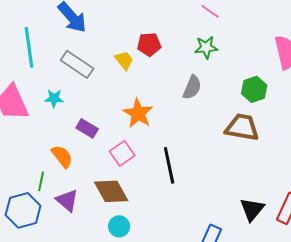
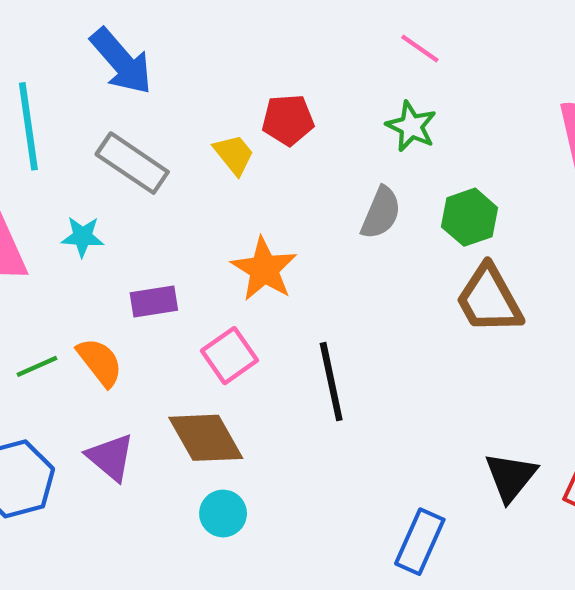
green star: (206, 47) -> (411, 126), turned 30
green hexagon: (254, 89) -> (470, 217), moved
brown trapezoid: (242, 127) -> (489, 299), turned -129
purple rectangle: (87, 128) -> (154, 302), turned -40
green line: (41, 181) -> (37, 366), moved, turned 54

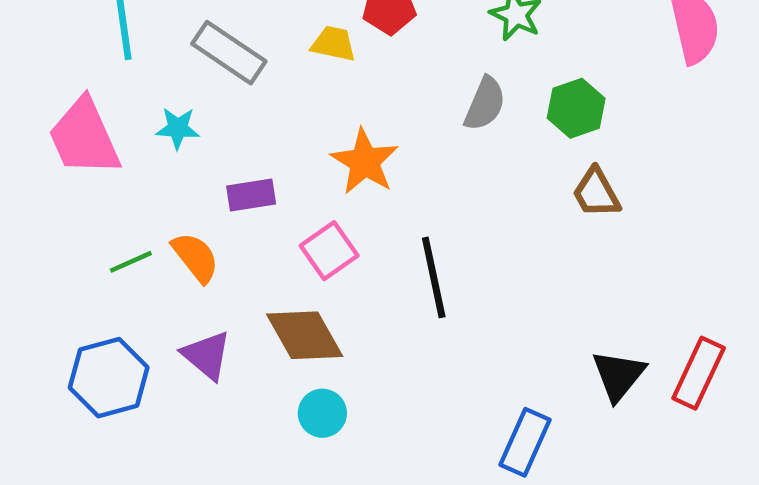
yellow trapezoid: (234, 154) -> (334, 44), turned -39
brown trapezoid: (489, 299) -> (596, 193), size x0.7

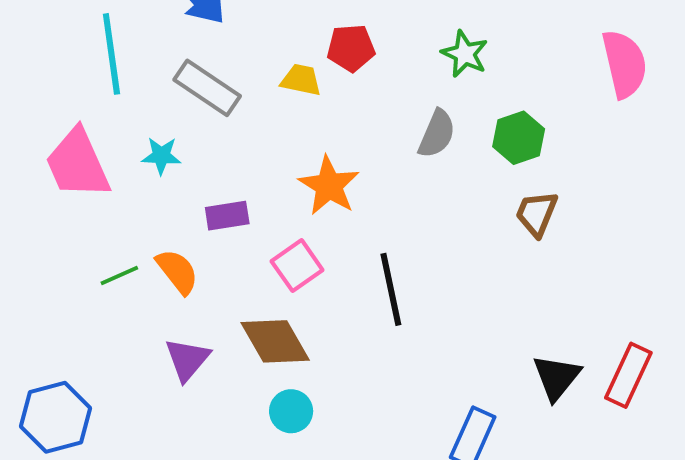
brown trapezoid: (596, 193) -> (537, 214), turned 51
purple triangle: (207, 355) -> (187, 359), turned 30
blue hexagon: (109, 378) -> (56, 417), moved

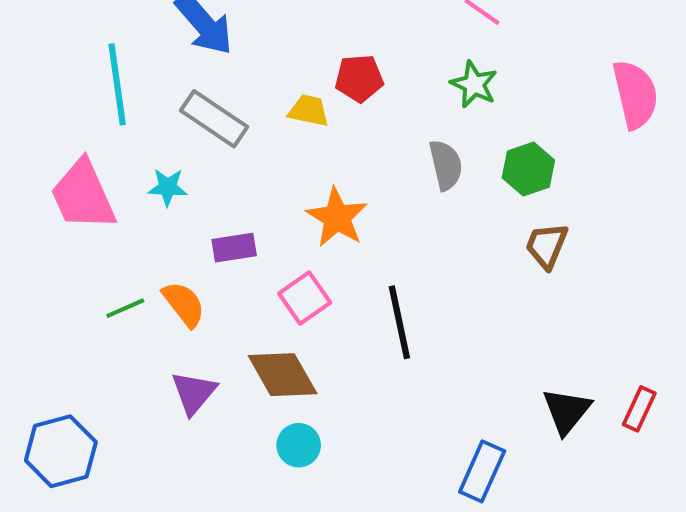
gray semicircle: (437, 134) -> (446, 165), turned -36
red rectangle: (628, 375) -> (639, 409), size x0.7

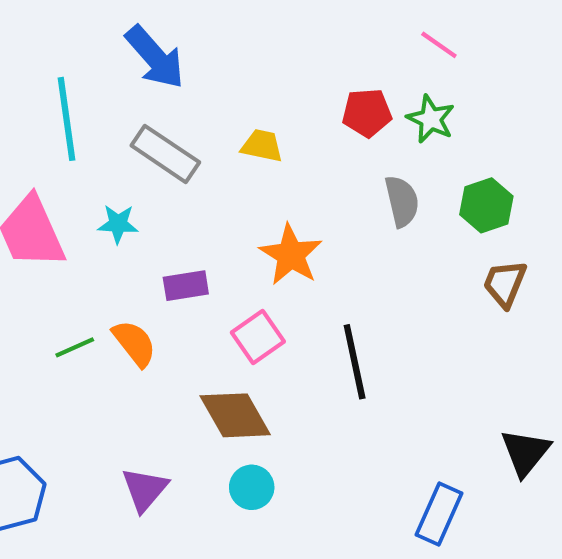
red pentagon: (359, 78) -> (367, 113), moved
purple triangle: (194, 393) -> (145, 489), moved

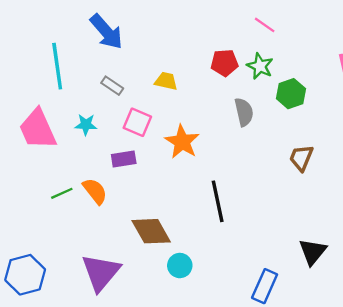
gray rectangle: (165, 154) -> (112, 86), size x0.6
green hexagon: (486, 205) -> (291, 94), moved
pink square: (258, 337) -> (137, 122), moved, turned -32
cyan circle: (252, 487) -> (180, 266), moved
purple triangle: (145, 489) -> (101, 272), size x1.5

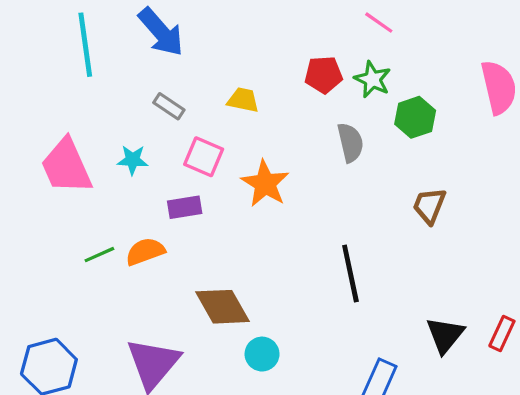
cyan line: (57, 66) -> (85, 45), moved
orange semicircle: (95, 191) -> (145, 251), turned -72
black line: (218, 201) -> (350, 274), moved

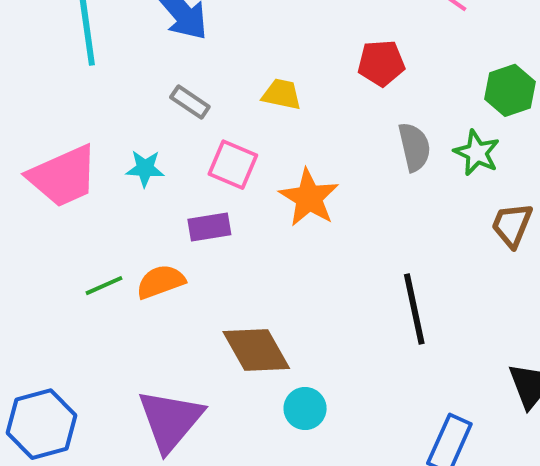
green star: (373, 79) -> (477, 153), moved
green hexagon: (415, 117) -> (510, 90), moved
pink trapezoid: (66, 166) -> (63, 176), turned -90

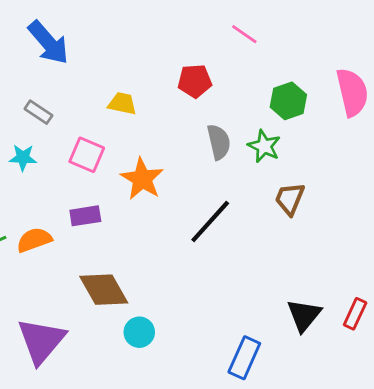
gray rectangle: (190, 102) -> (38, 112), moved
purple rectangle: (209, 227) -> (85, 216), moved
black line: (414, 309) -> (210, 221), moved, turned 54

